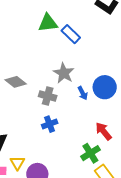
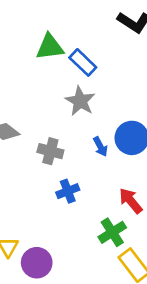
gray star: (64, 73) -> (80, 101), moved
blue cross: (50, 124) -> (68, 191), moved

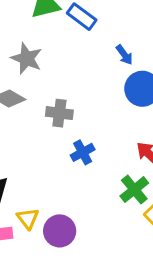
gray star: (80, 101) -> (27, 58), moved
blue arrow: (100, 147) -> (124, 55), moved

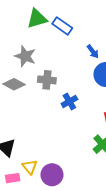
gray cross: (59, 113) -> (47, 80), moved
blue cross: (83, 152) -> (69, 102), moved

